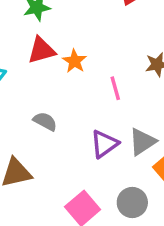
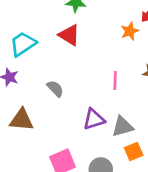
red triangle: (42, 50) -> (69, 35), turned 30
orange star: (75, 61) -> (130, 31), moved

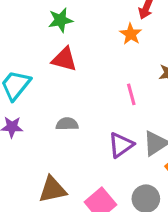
gray semicircle: (55, 89) -> (67, 124), turned -30
brown triangle: (22, 120) -> (52, 190), moved

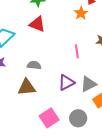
brown triangle: (52, 190) -> (27, 87), moved

